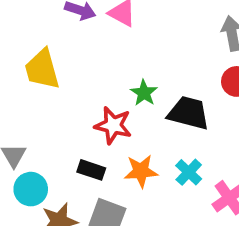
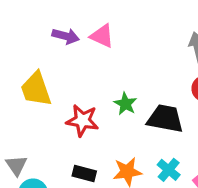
red star: (113, 125) -> (82, 120), moved

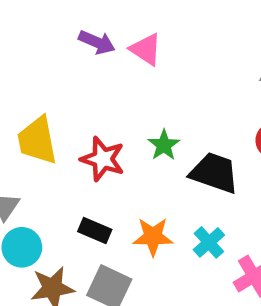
yellow trapezoid: (36, 89) -> (37, 140), moved

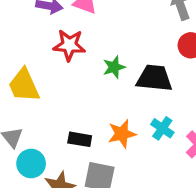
green star: (164, 145) -> (114, 67), turned 30
red star: (103, 159) -> (69, 45), moved

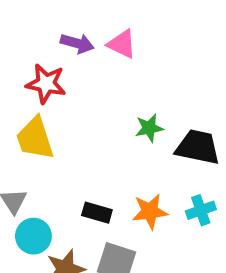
red star: (69, 45) -> (46, 84), moved
cyan cross: (162, 128) -> (201, 210), turned 30

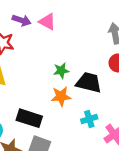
orange star: (150, 211) -> (61, 96), moved
black rectangle: (97, 213) -> (29, 118), size x1.5

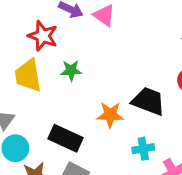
green star: (61, 71) -> (71, 70), moved

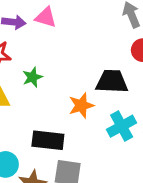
cyan cross: (143, 149) -> (122, 126), size x1.4

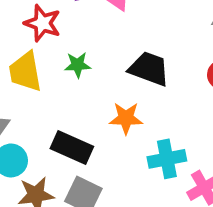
black trapezoid: (112, 82) -> (149, 69), moved

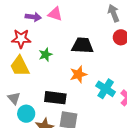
cyan cross: (167, 159) -> (106, 89), turned -30

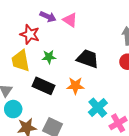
black rectangle: (55, 98) -> (43, 86), moved

